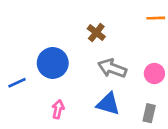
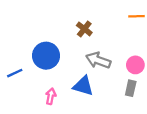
blue triangle: (108, 104) -> (83, 86), moved
gray rectangle: (149, 113) -> (131, 88), moved

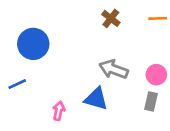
brown cross: (84, 29) -> (111, 18), moved
blue circle: (46, 56) -> (33, 44), moved

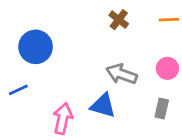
pink circle: (156, 75) -> (167, 68), moved
pink arrow: (59, 111) -> (63, 119), size x1.5

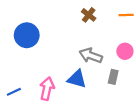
blue line: (18, 90) -> (14, 92), moved
gray rectangle: (162, 108) -> (113, 77), moved

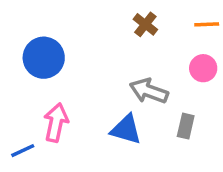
pink circle: (125, 51) -> (203, 68), moved
pink arrow: (47, 89) -> (56, 123), moved

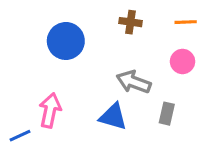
brown cross: (145, 24) -> (130, 22), turned -30
blue circle: (44, 58) -> (66, 41), moved

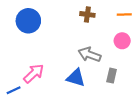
blue circle: (66, 41) -> (28, 21), moved
pink arrow: (50, 110) -> (34, 73), turned 35

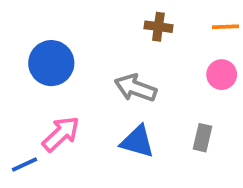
blue circle: (28, 21) -> (51, 63), moved
gray arrow: (89, 54) -> (136, 88), moved

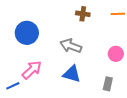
pink circle: (222, 75) -> (116, 54), moved
gray rectangle: (203, 138) -> (108, 84), moved

